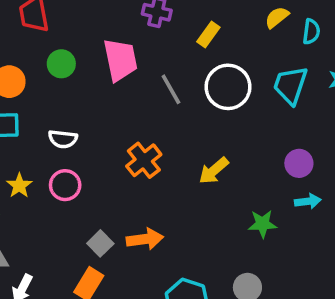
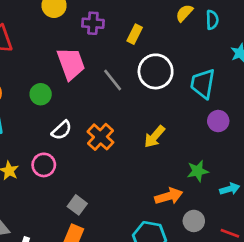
green circle: (61, 64) -> (41, 94), moved
cyan trapezoid: (290, 85) -> (203, 84), moved
white semicircle: (63, 139) -> (62, 130), moved, turned -40
cyan arrow: (308, 201) -> (230, 189), moved
orange arrow: (145, 239) -> (169, 196), moved

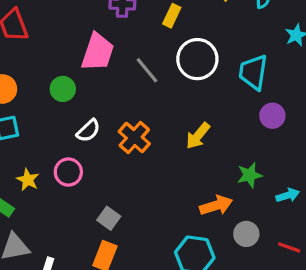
pink trapezoid: (71, 64) -> (98, 52), turned 40

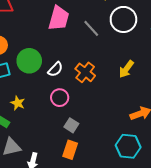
green circle: (63, 89) -> (29, 61), moved, size x1.5
pink circle: (68, 172) -> (60, 98), moved

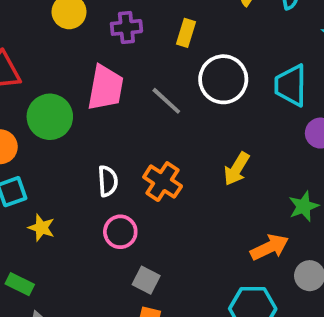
green circle: (29, 61) -> (50, 117), moved
white semicircle: (55, 69) -> (108, 181), turned -42
yellow star: (18, 103) -> (41, 228), moved

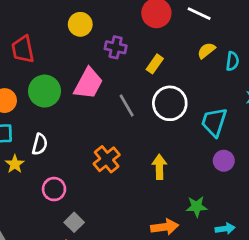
yellow arrow: (237, 169) -> (159, 167), turned 130
white semicircle: (108, 181) -> (40, 144), moved
pink circle: (120, 232) -> (54, 189), moved

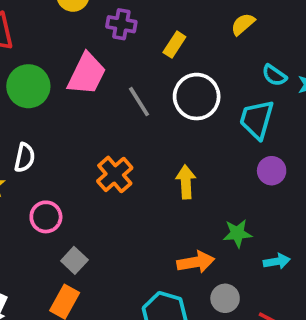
cyan semicircle: (232, 61) -> (274, 75), moved, turned 120

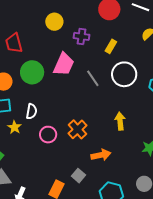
orange cross: (115, 174) -> (77, 129), moved
pink circle: (46, 217) -> (48, 135), moved
gray square: (74, 260) -> (79, 176), moved
orange arrow: (196, 262) -> (101, 155), moved

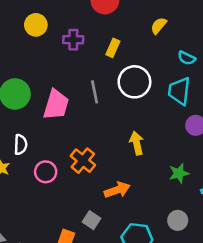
pink trapezoid: (64, 64) -> (56, 105), moved
gray line: (93, 78) -> (95, 92), turned 30

